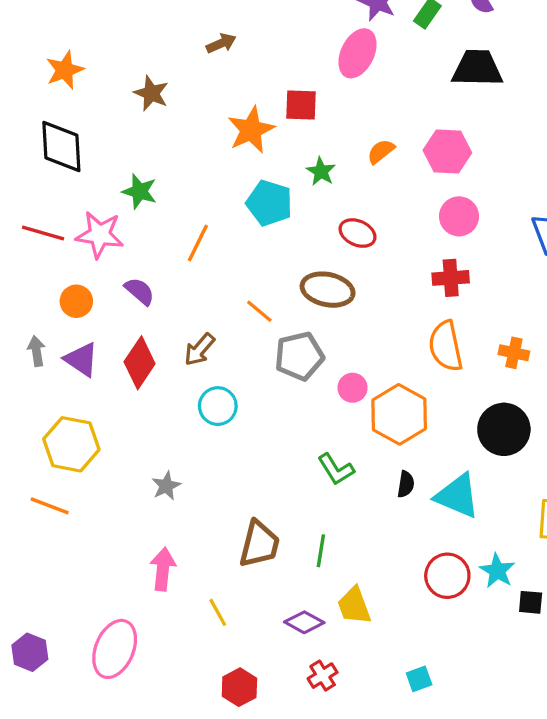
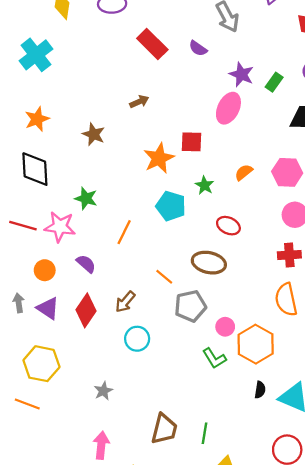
green L-shape: (336, 469) -> (214, 358), moved

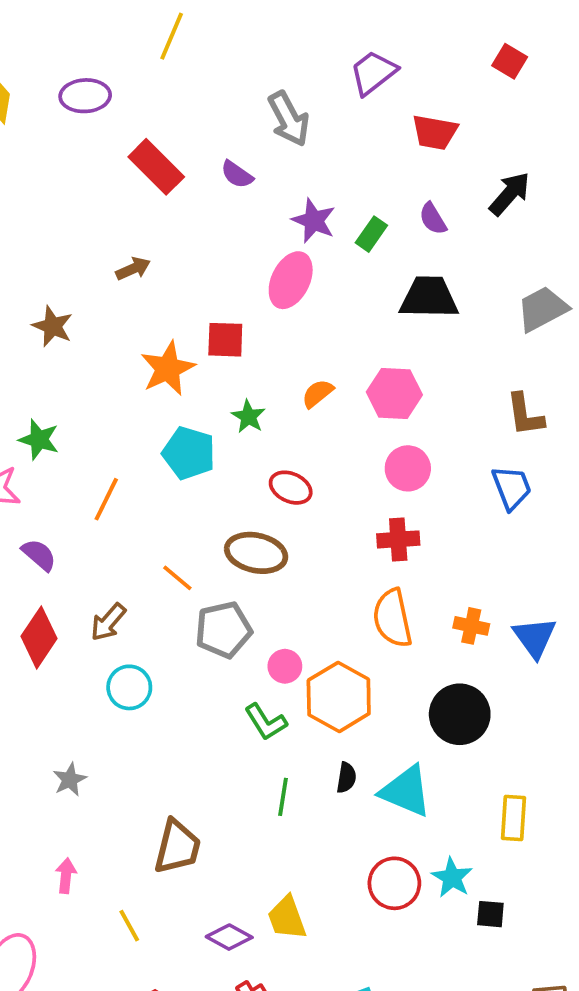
green line: (205, 433) -> (283, 797), moved
pink arrow: (101, 445) -> (66, 876), size x0.7

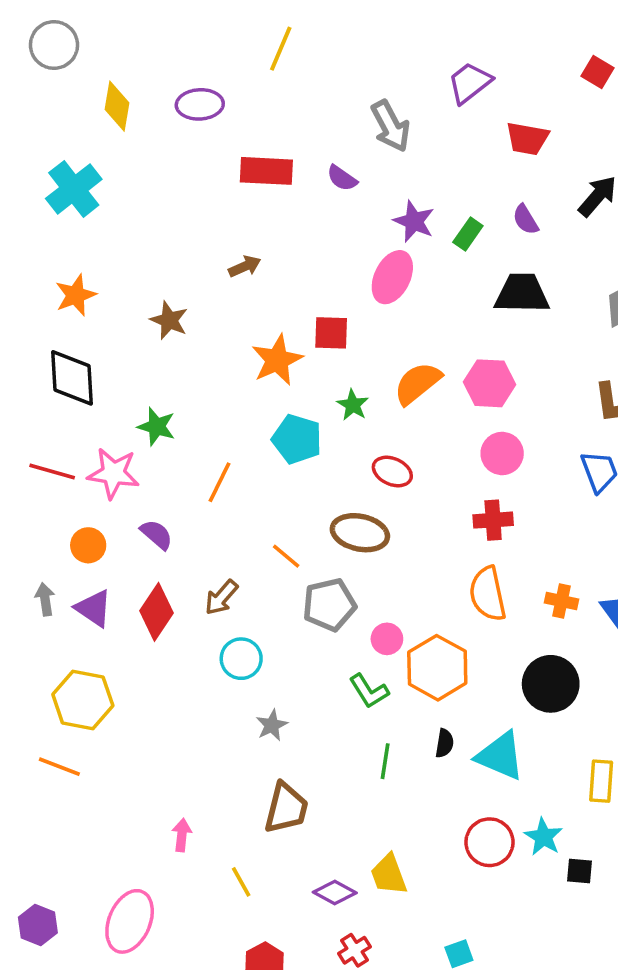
red rectangle: (156, 167) -> (266, 171), turned -42
orange semicircle: (318, 393) -> (418, 383), size x1.6
gray star: (70, 780) -> (272, 725), moved

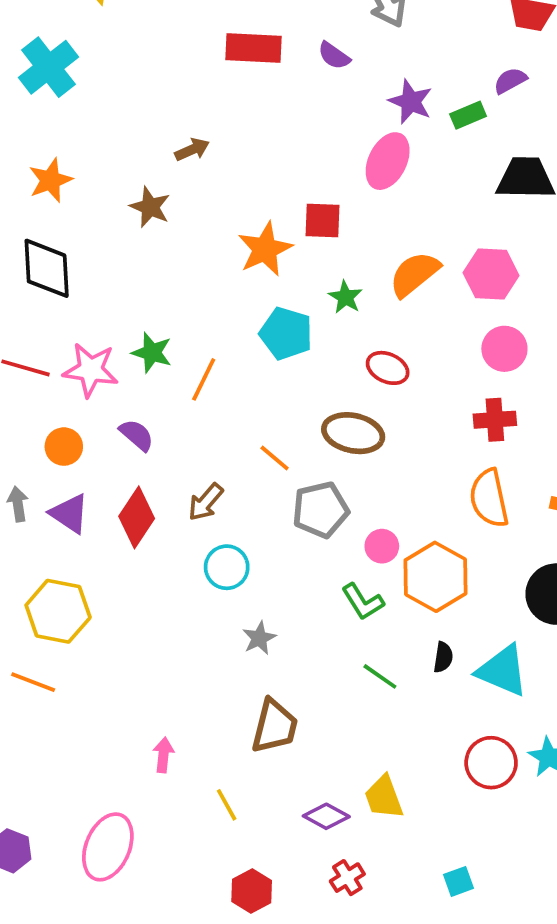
purple semicircle: (525, 220) -> (510, 81), moved, turned 92
green rectangle: (468, 234) -> (468, 115), turned 32
brown arrow: (245, 266) -> (192, 150), moved
green star: (157, 427) -> (152, 353), moved
green line: (385, 761) -> (380, 676), turned -64

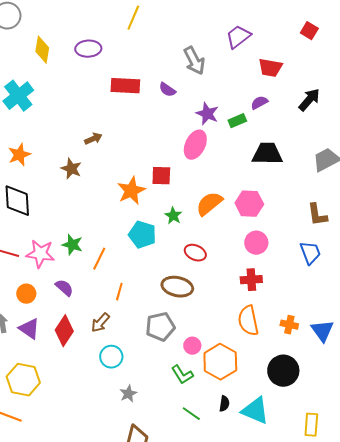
orange line: (275, 458) -> (119, 292), moved, turned 66

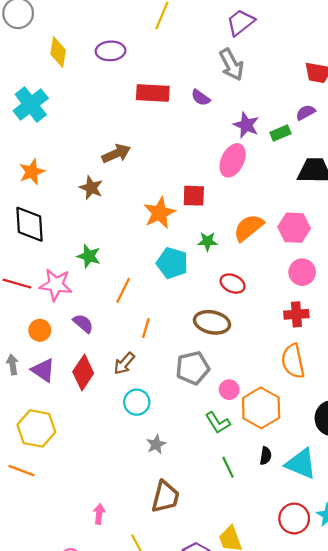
purple trapezoid: (238, 37) -> (241, 22), moved
brown arrow: (93, 139) -> (116, 154), size x1.4
green star: (173, 216) -> (207, 241), turned -30
green star: (72, 245) -> (89, 256), moved
green line: (191, 414) -> (228, 467), turned 30

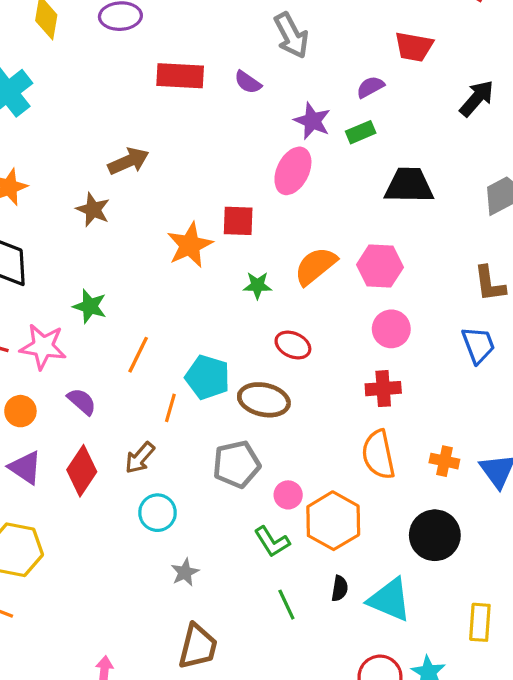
purple semicircle: (306, 112) -> (370, 87), moved
cyan pentagon: (172, 263) -> (207, 377), moved

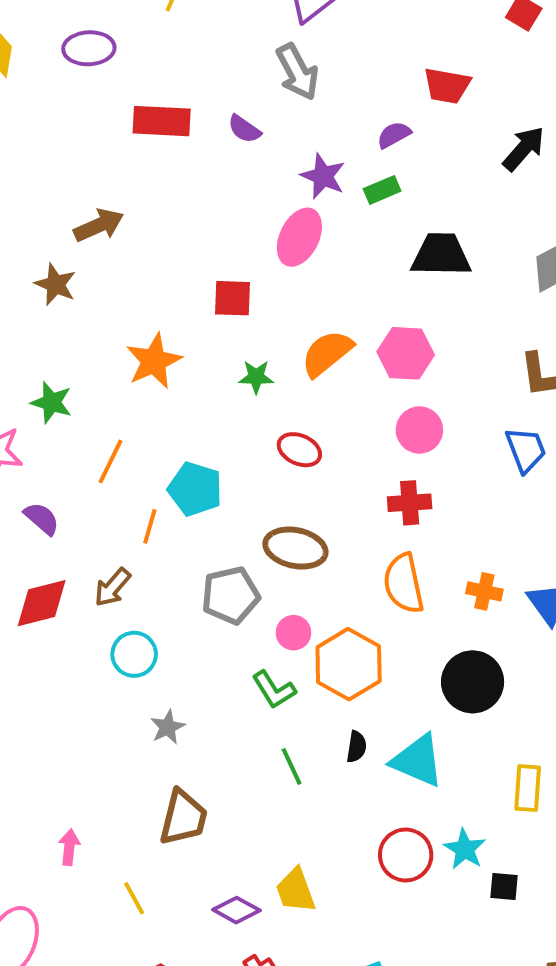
orange star: (190, 245) -> (154, 361), moved
brown ellipse: (264, 400) -> (295, 548), moved
red diamond: (82, 471) -> (42, 603), turned 42

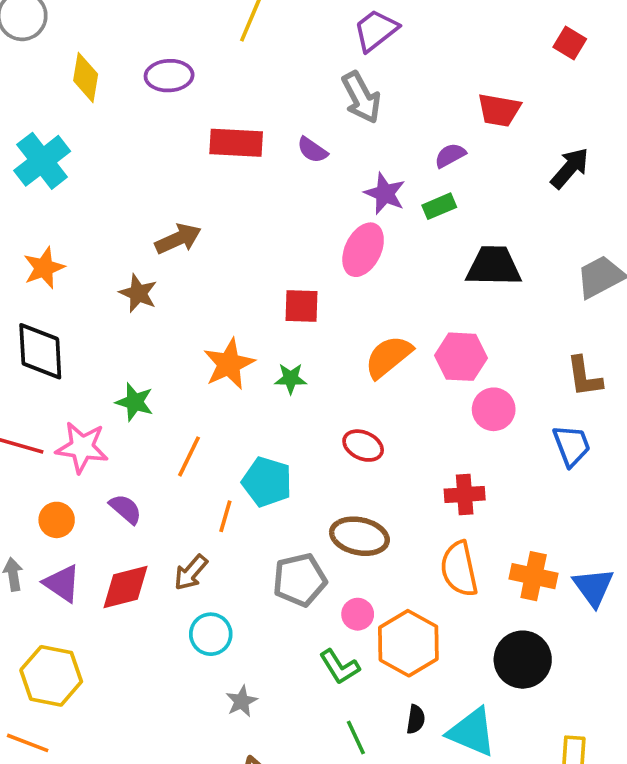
green star: (256, 377) -> (291, 378), moved
pink circle: (419, 430) -> (494, 409), moved
orange cross: (484, 591) -> (534, 576), size x1.4

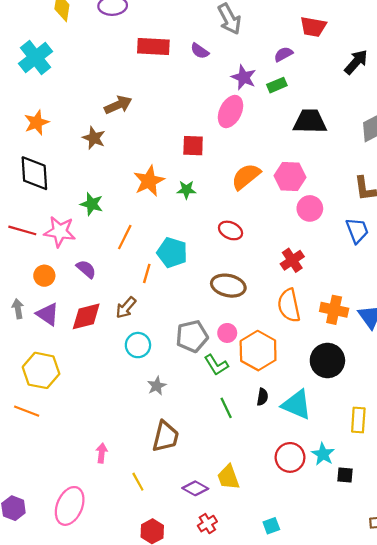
red cross: (465, 495) -> (292, 260), turned -30
gray pentagon: (300, 580) -> (192, 336), moved

